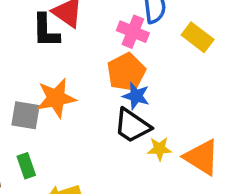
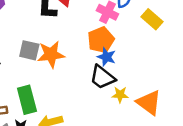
gray square: (26, 115) -> (29, 50), moved
green rectangle: (26, 166) -> (27, 100), size x1.6

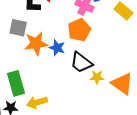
gray square: (29, 50) -> (18, 28), moved
blue star: (106, 57) -> (57, 48), moved

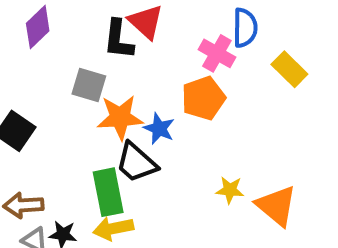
black trapezoid: (81, 63) -> (136, 163), moved
green rectangle: (16, 83) -> (108, 192), moved

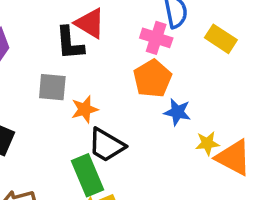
orange star: (120, 117) -> (85, 109), size x0.7
blue star: (159, 129) -> (177, 112), moved
yellow star: (230, 190) -> (207, 143), moved

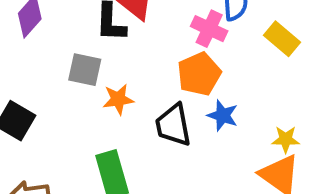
yellow star: (207, 143) -> (286, 139), moved
black trapezoid: (106, 145) -> (173, 125), moved, turned 42

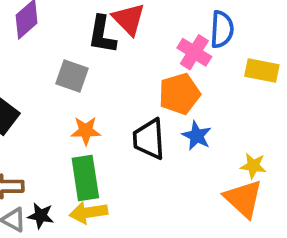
yellow rectangle: (282, 39) -> (262, 70), turned -36
orange star: (118, 99) -> (86, 131), moved

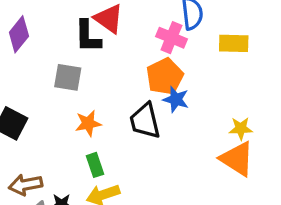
blue star: (197, 136) -> (176, 99), moved
green rectangle: (85, 178) -> (95, 165), size x0.6

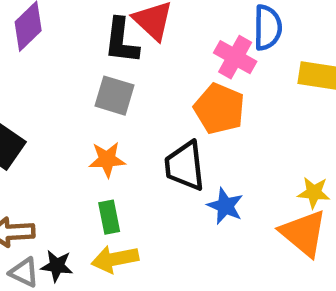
orange pentagon: (165, 76) -> (219, 109), turned -30
gray square: (68, 77) -> (115, 96), moved
blue star: (176, 99) -> (225, 206), moved

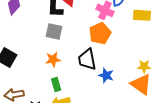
orange pentagon: (219, 109) -> (100, 33), turned 30

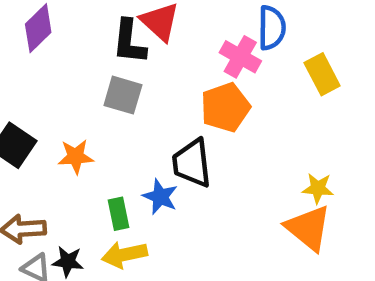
yellow rectangle: (142, 15) -> (322, 74), turned 54
orange star: (53, 59) -> (76, 157), moved
blue star: (106, 75) -> (160, 197), moved

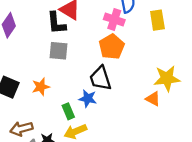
yellow rectangle: (322, 74) -> (157, 20), turned 30
yellow star: (318, 188) -> (167, 78), size x1.6
orange triangle: (308, 228) -> (153, 99), moved, size x0.6

